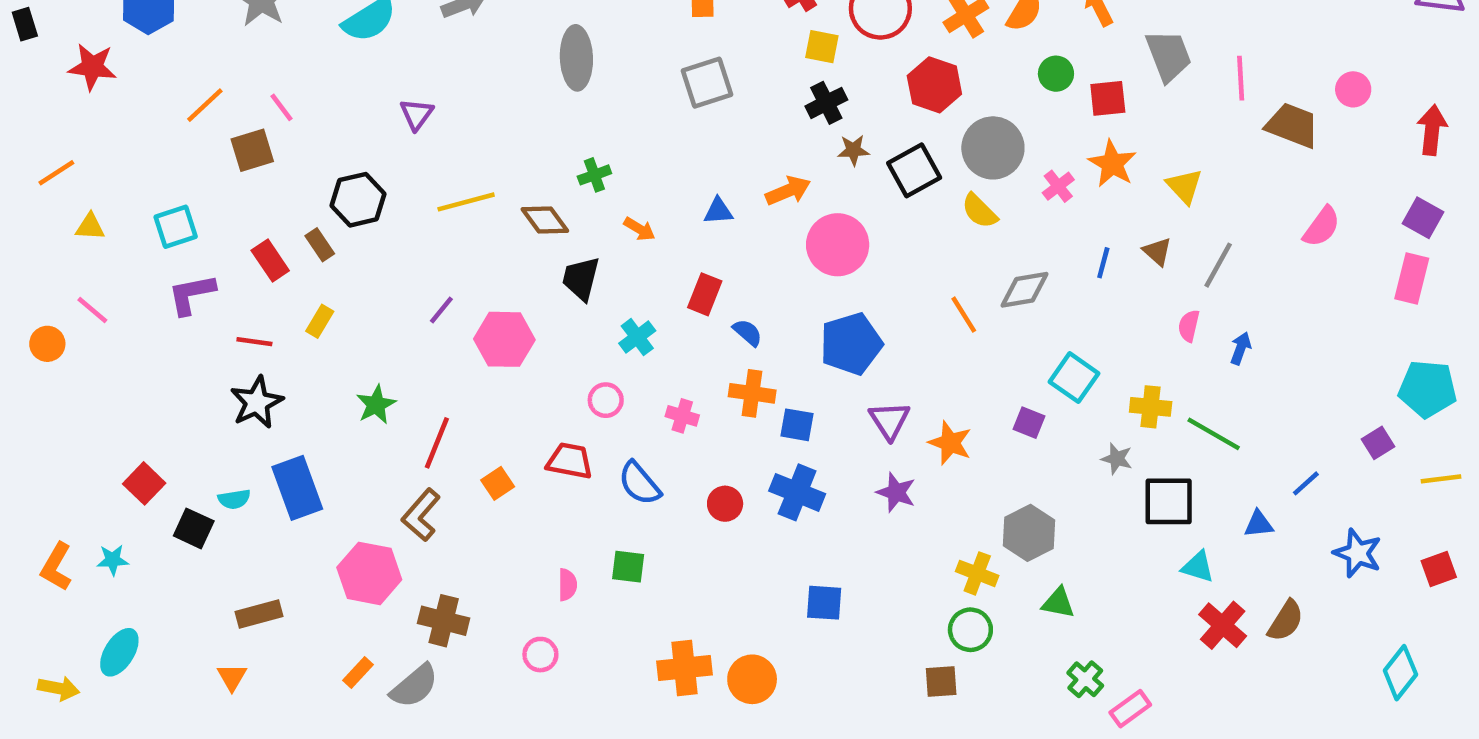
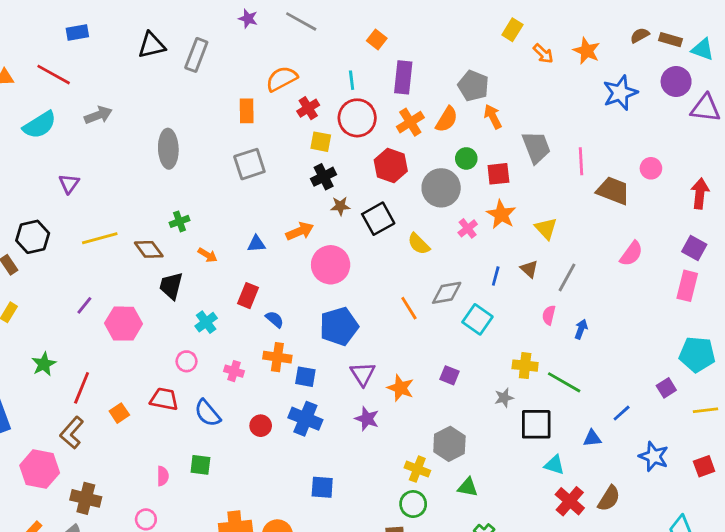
gray circle: (993, 148) -> (441, 188), moved
cyan square: (1074, 378) -> (477, 319), moved
gray star: (1117, 459) -> (504, 398), turned -30

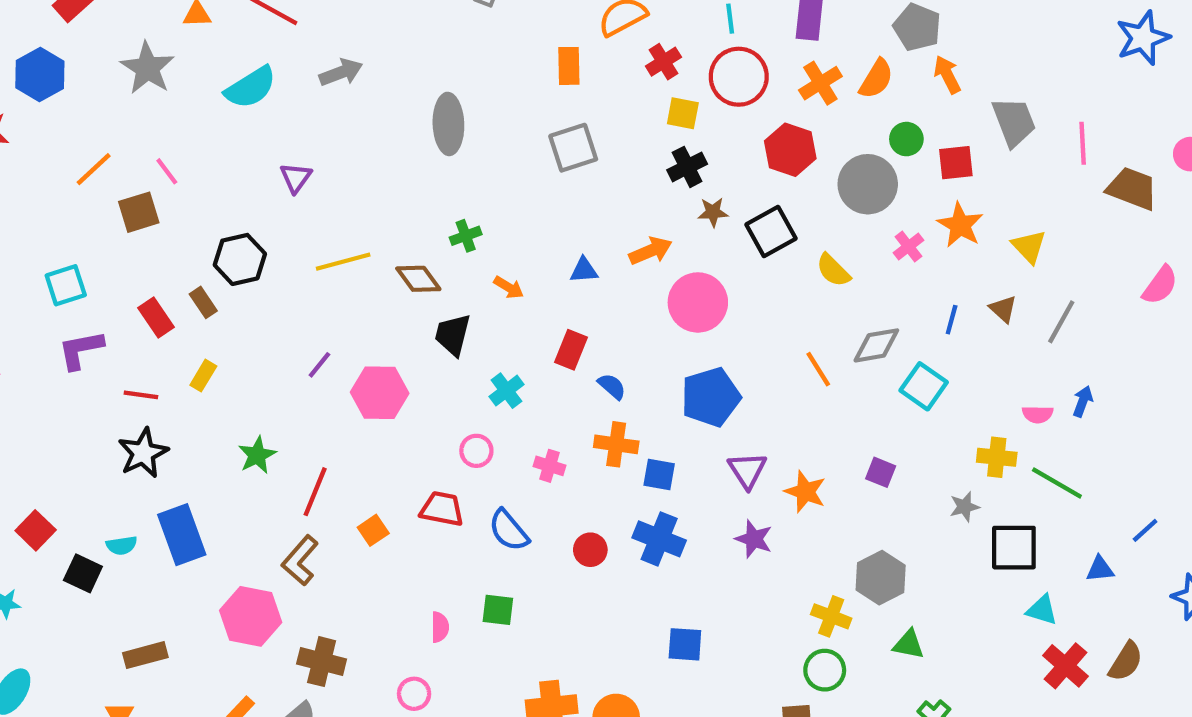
pink semicircle: (549, 315) -> (1038, 414), moved, turned -102

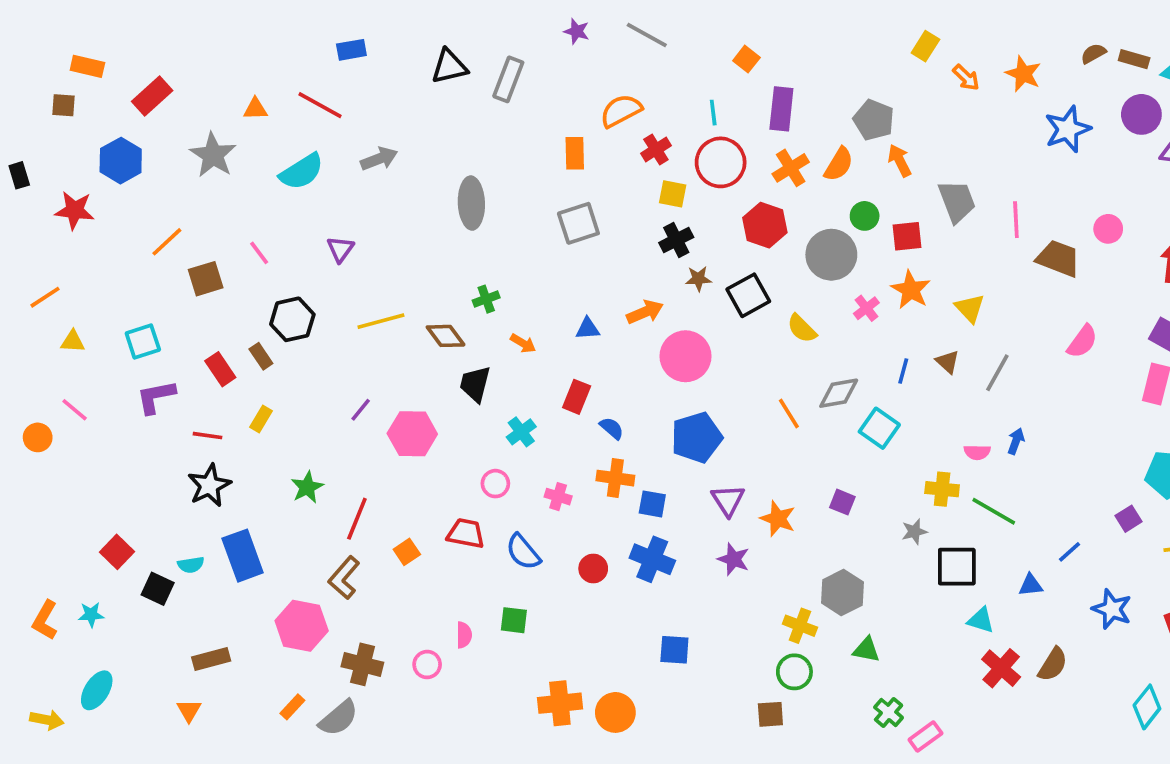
pink line: (167, 171) -> (259, 253), moved
pink circle: (414, 694) -> (427, 664), moved

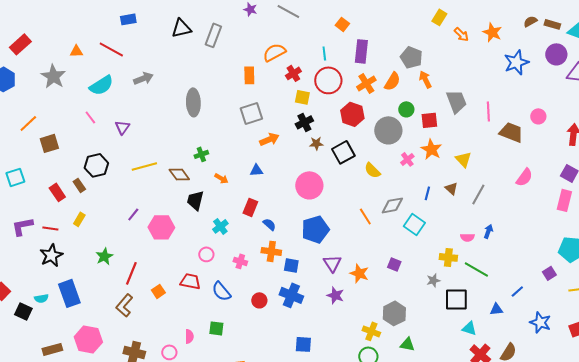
pink line: (259, 253) -> (90, 117), moved
orange arrow: (645, 312) -> (269, 139), moved
purple L-shape: (156, 397) -> (22, 226), moved
pink hexagon: (302, 626) -> (88, 339), moved

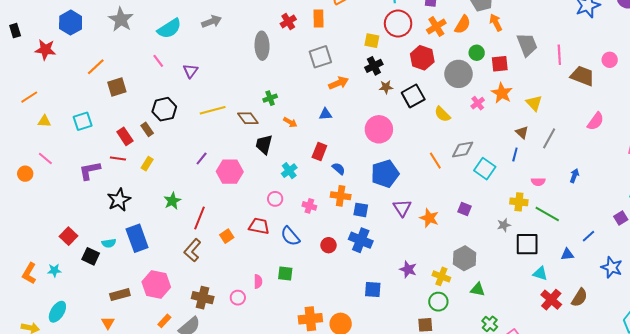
red cross: (293, 73) -> (288, 21), moved
blue line: (427, 193) -> (515, 155), moved
red line: (50, 228) -> (118, 159), moved
blue arrow: (488, 231) -> (574, 176), moved
purple star: (335, 295) -> (408, 269), moved

